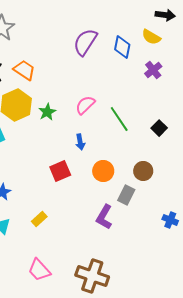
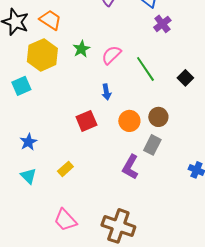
purple cross: (153, 70) -> (162, 24), moved
green star: (47, 112) -> (81, 49), moved
brown circle: (143, 171) -> (158, 117), moved

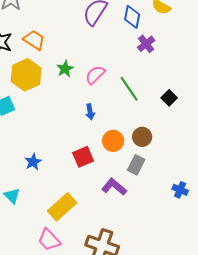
red square: (86, 121) -> (83, 157), moved
blue star: (28, 142) -> (33, 162), moved
purple L-shape: (130, 167) -> (114, 187), turned 100
yellow rectangle: (65, 169) -> (62, 207), moved, size x1.8

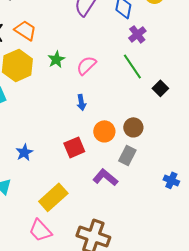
green line: (129, 89) -> (132, 66), moved

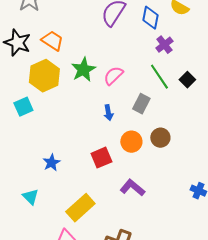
green star: (56, 59) -> (83, 70), size x1.4
black square: (160, 88) -> (187, 80), moved
gray rectangle: (127, 155) -> (141, 104), moved

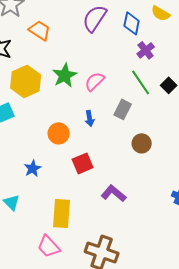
orange trapezoid: (52, 41) -> (40, 30), moved
orange circle: (131, 142) -> (59, 133), moved
yellow rectangle: (80, 208) -> (62, 213), turned -44

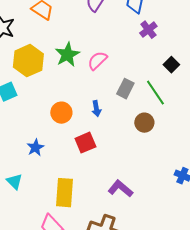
green line: (141, 82) -> (155, 93), moved
blue arrow: (90, 118) -> (96, 109), moved
purple L-shape: (114, 193) -> (120, 189), moved

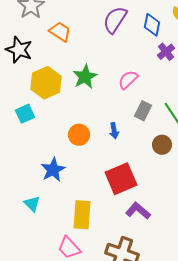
pink semicircle: (97, 61) -> (128, 80), moved
red square: (85, 143) -> (121, 179), moved, size x1.5
blue star: (35, 148) -> (53, 170), size x1.4

